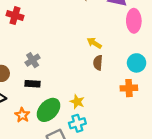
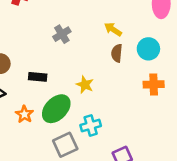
gray cross: (33, 60) -> (62, 34), moved
cyan circle: (137, 63) -> (148, 49), moved
yellow star: (77, 102) -> (85, 85), moved

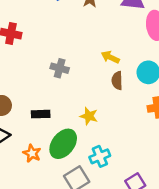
gray cross: (62, 34) -> (60, 68), turned -36

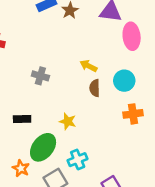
orange star: (32, 153) -> (21, 168), moved

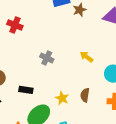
brown semicircle: (95, 88) -> (85, 95), moved

